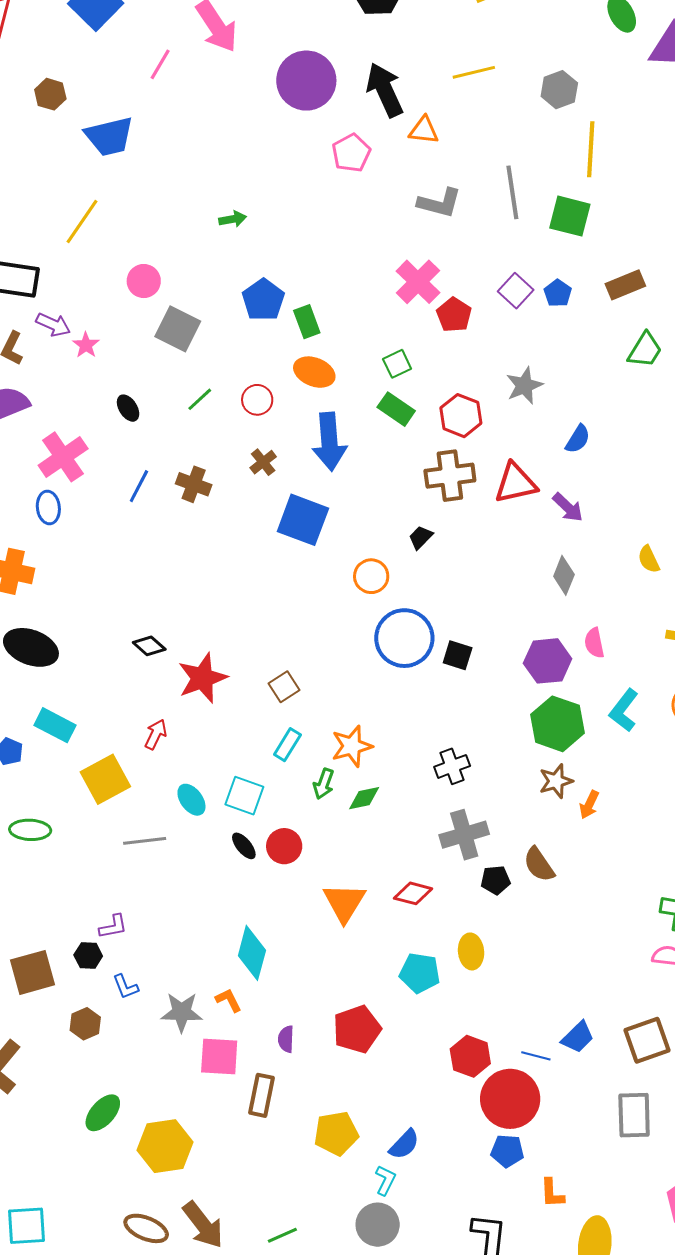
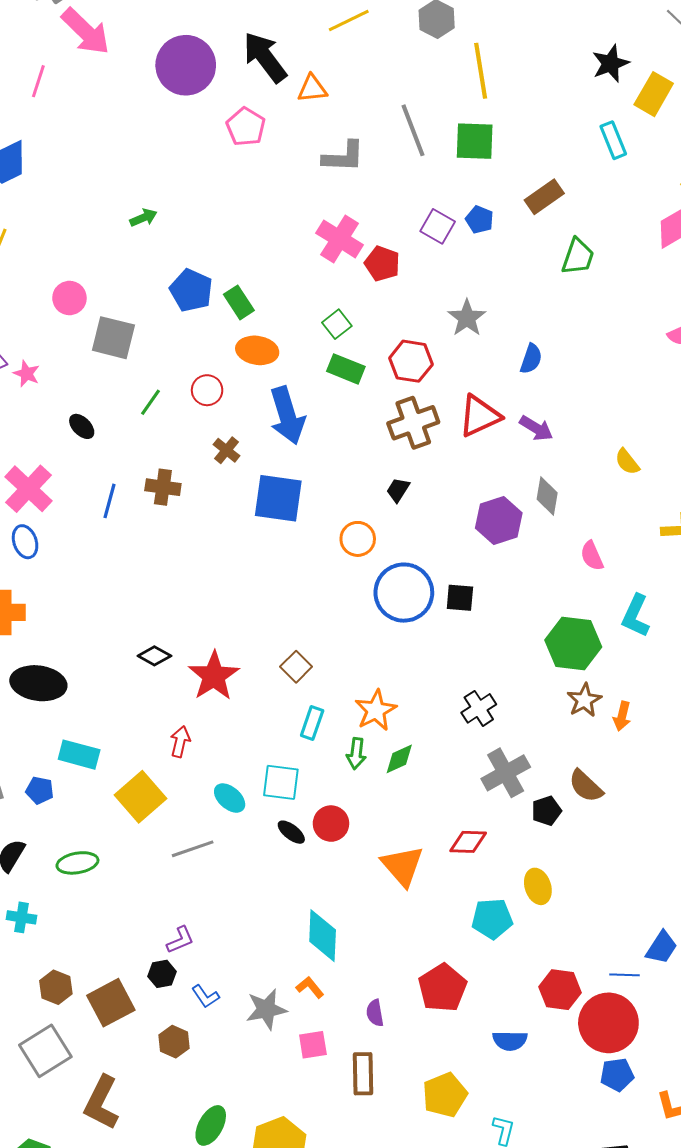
purple hexagon: (548, 661) -> (499, 520), moved
pink square: (219, 1056) -> (313, 1045), size x0.7
blue semicircle: (404, 1144) -> (510, 1041), moved, turned 60

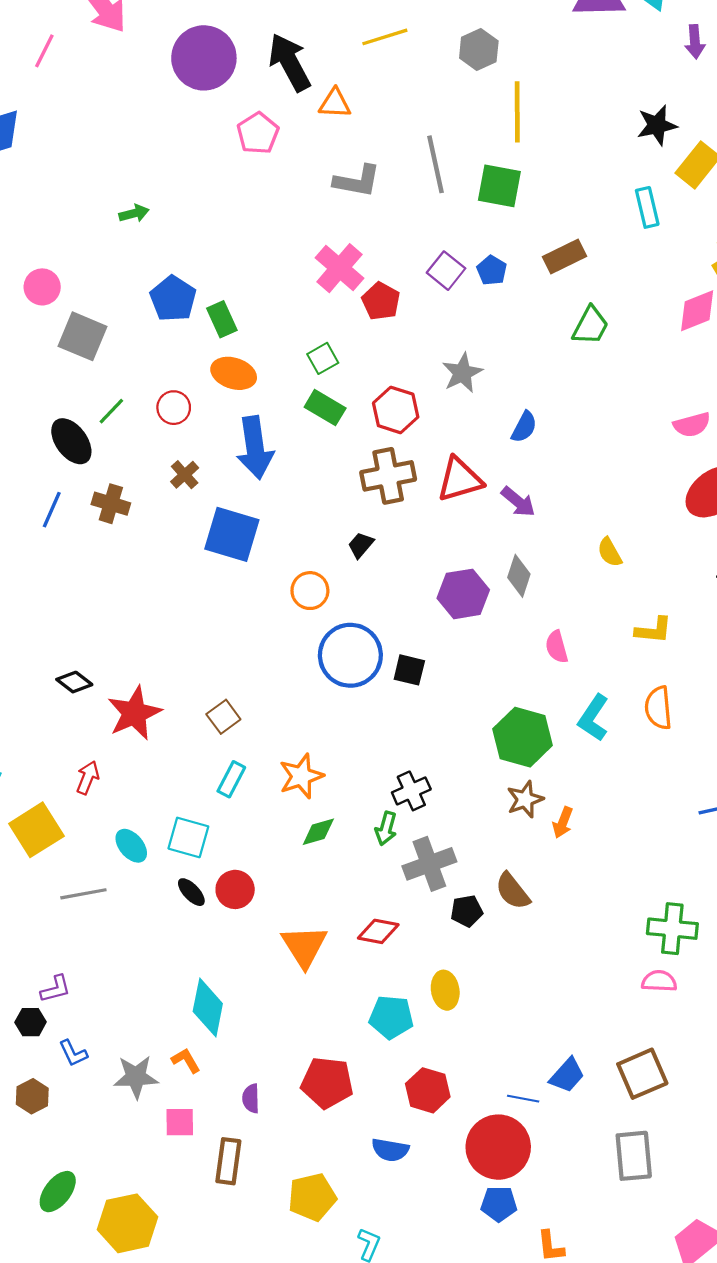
black ellipse: (82, 426) -> (71, 441), moved, size x1.6
green arrow: (356, 754) -> (386, 828), moved
red pentagon: (442, 988) -> (327, 1083), turned 30
red hexagon: (560, 990) -> (428, 1090), moved

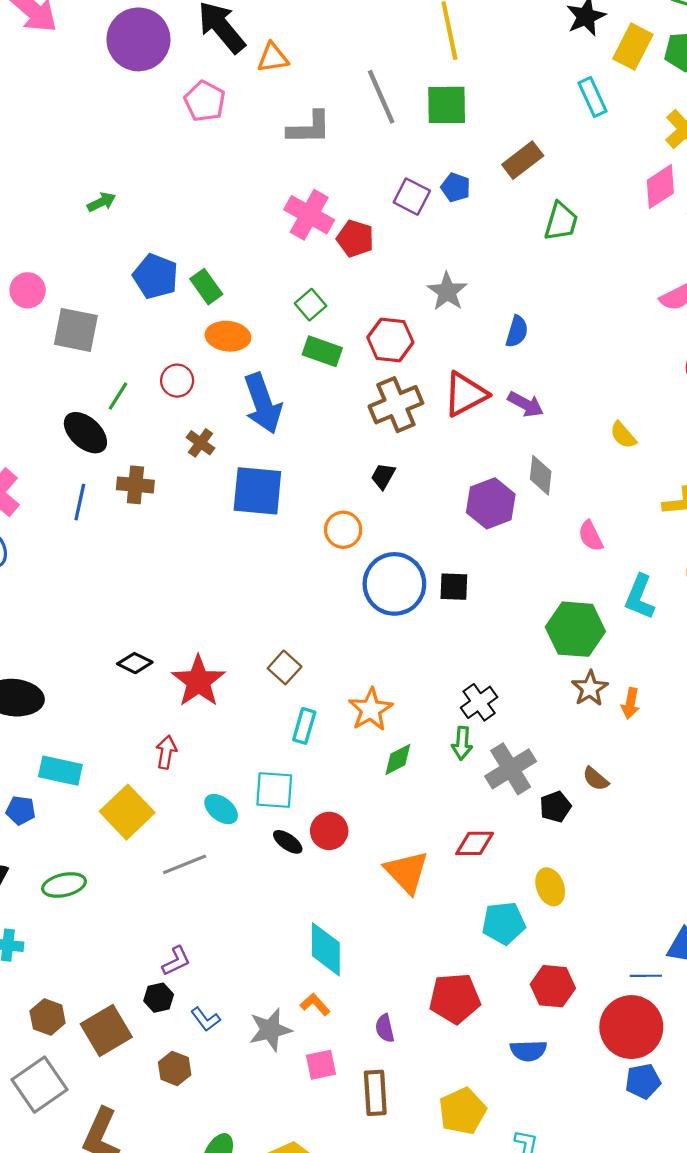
brown semicircle: (513, 891) -> (596, 779), size x0.7

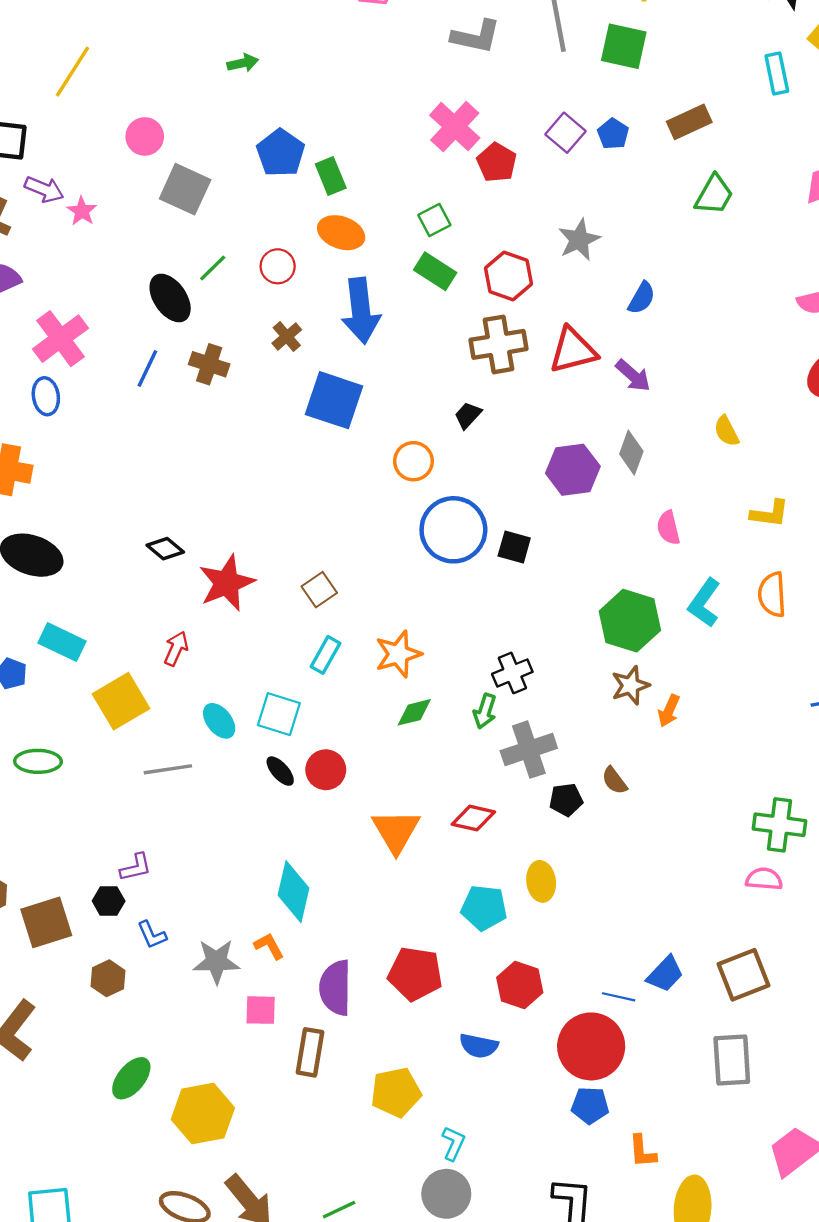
purple semicircle: (385, 1028) -> (335, 988), size x1.8

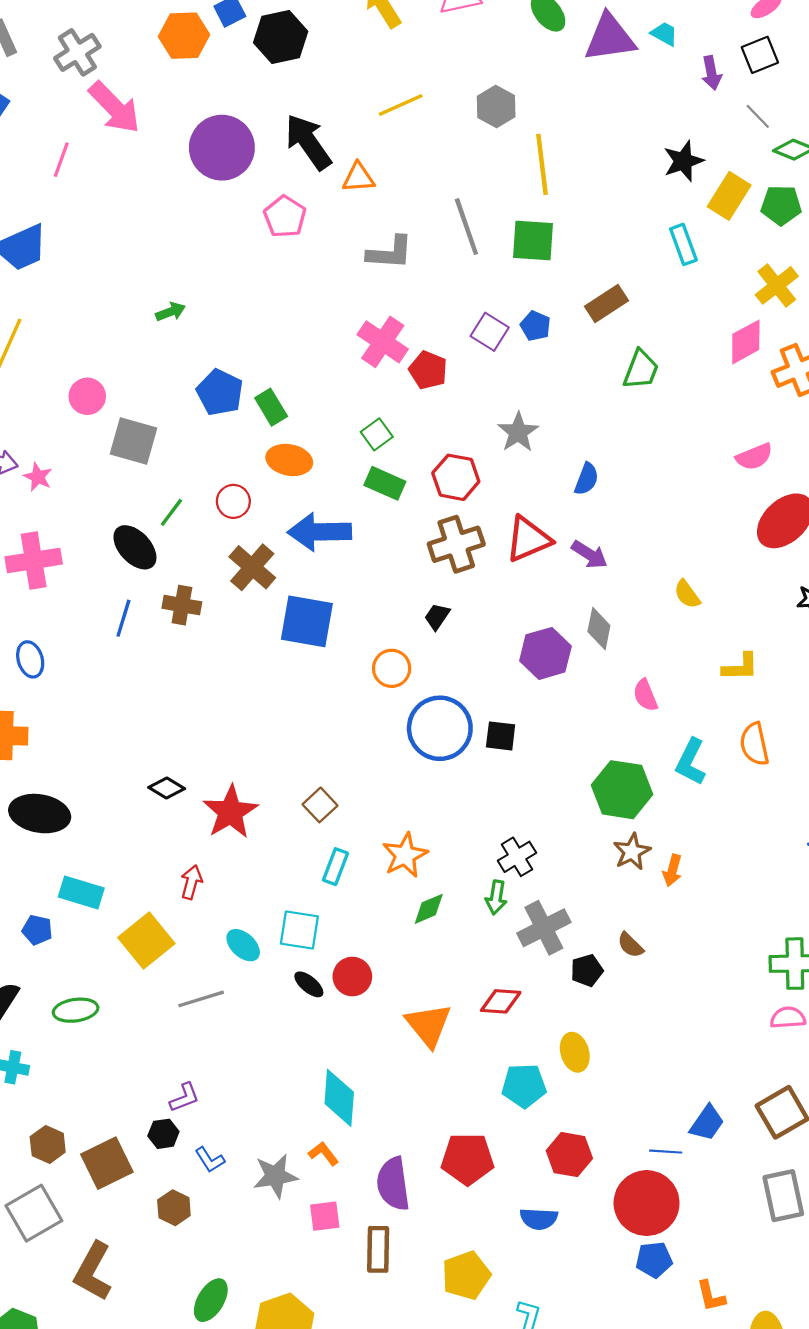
blue arrow: (361, 311) -> (319, 532), turned 104
brown cross: (287, 337) -> (252, 567), size x1.6
pink cross: (60, 339) -> (34, 560), moved, turned 36

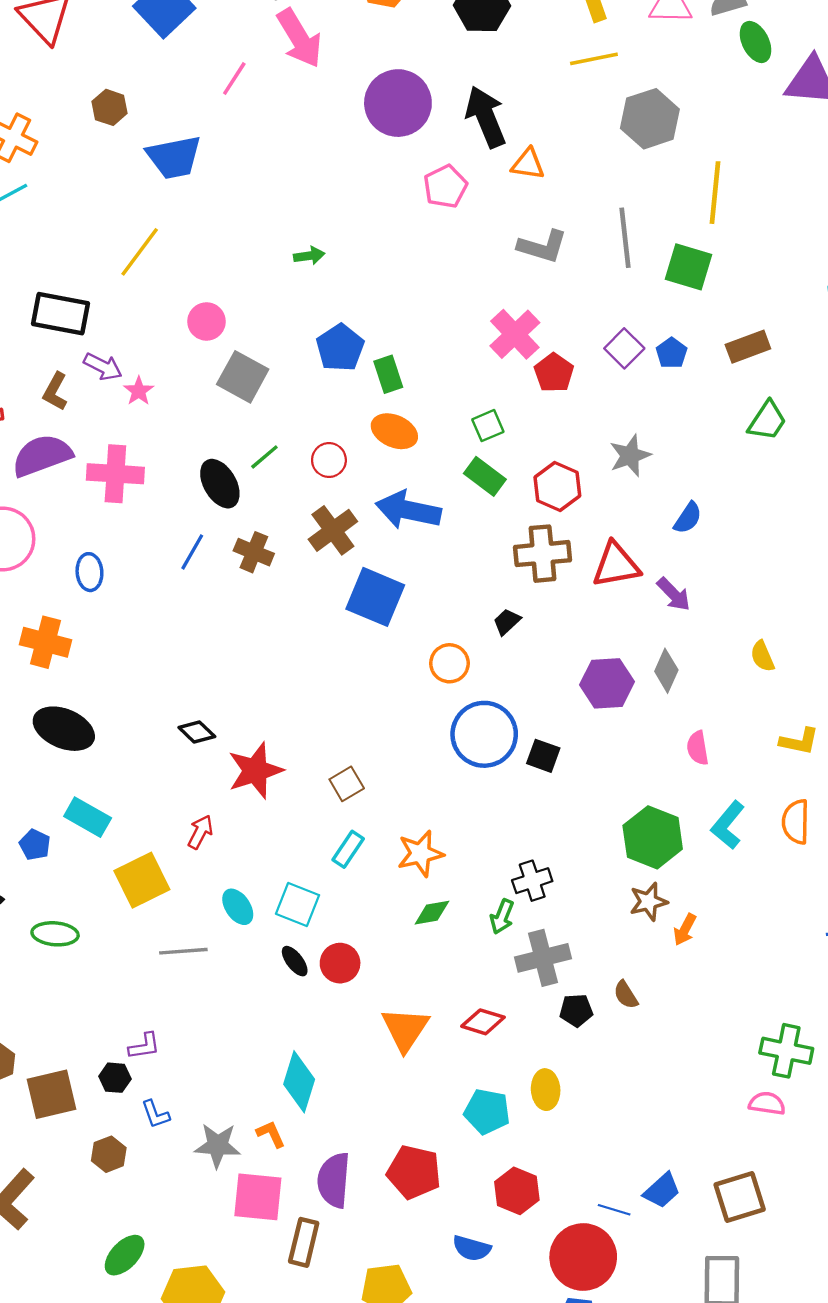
yellow line: (401, 105) -> (594, 59), moved
gray hexagon: (496, 106) -> (650, 119), moved, size x1.4
pink square: (325, 1216) -> (258, 1197), size x1.6

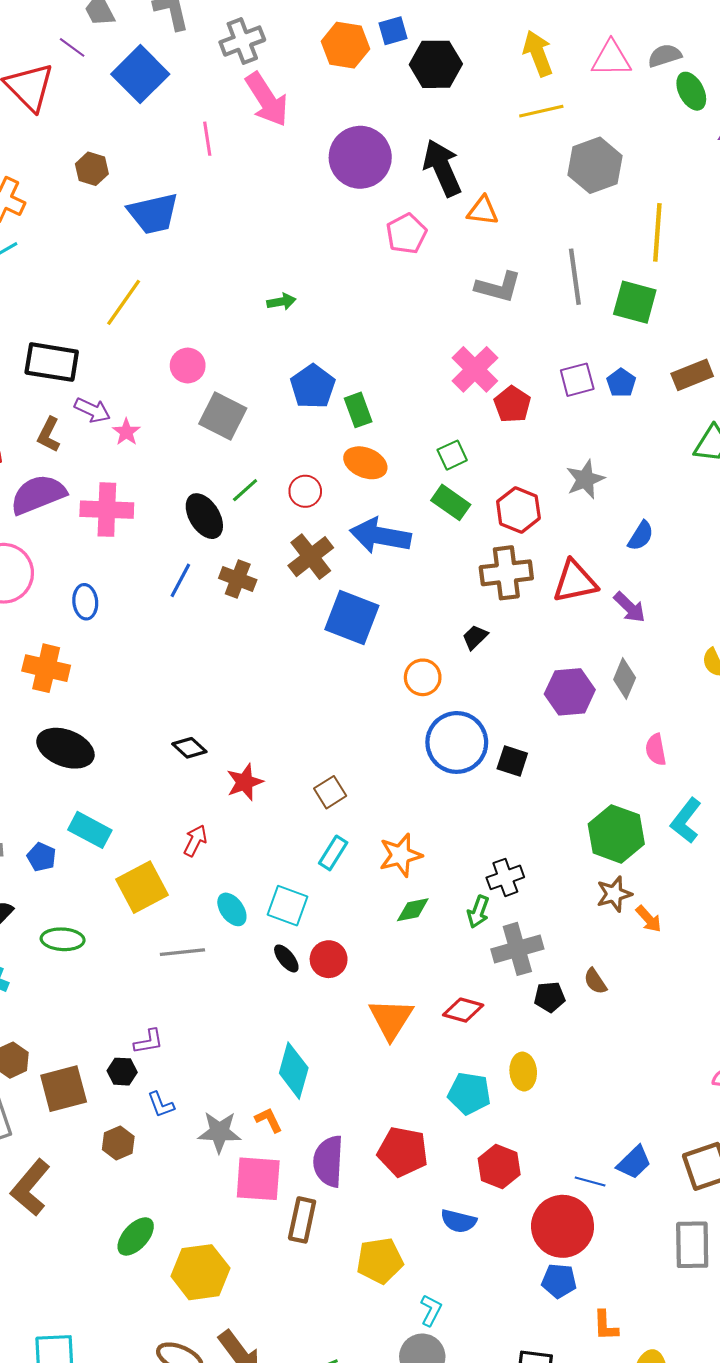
pink line: (234, 78) -> (207, 139), turned -40
purple square: (624, 348) -> (577, 380), turned 32
red star: (255, 771) -> (245, 782), size x0.7
orange arrow: (685, 930) -> (649, 919), turned -68

